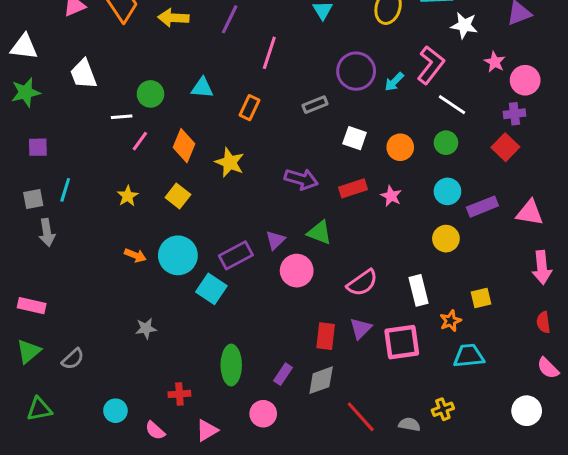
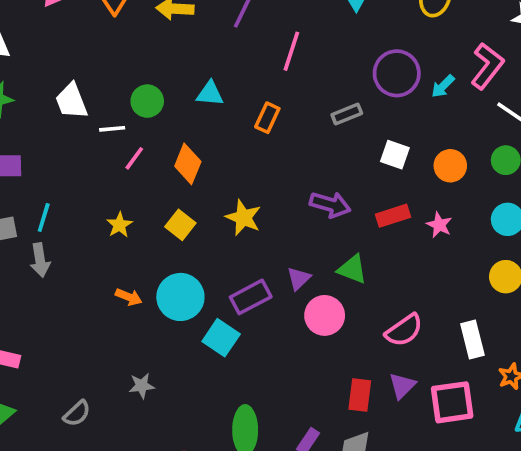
white trapezoid: (83, 74) -> (71, 101), moved
yellow star: (230, 162) -> (243, 217), moved
gray arrow: (47, 233) -> (40, 260), moved
gray semicircle: (73, 359) -> (77, 413), moved

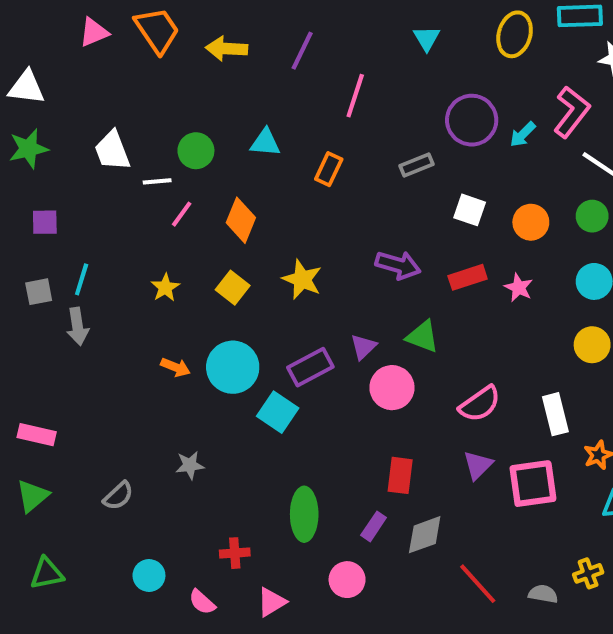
red rectangle: (360, 395) -> (400, 475), moved

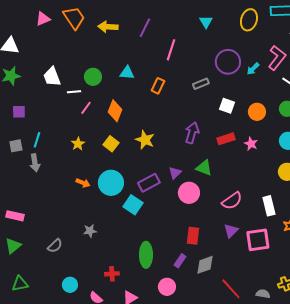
purple arrow: (398, 265) -> (192, 133), turned -90

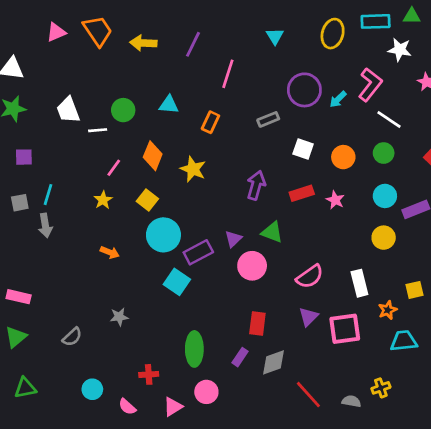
pink line: (86, 108) -> (114, 168), moved
yellow star: (145, 140) -> (193, 169), moved
cyan circle: (111, 183) -> (163, 235), moved
pink circle: (167, 287) -> (206, 392), moved

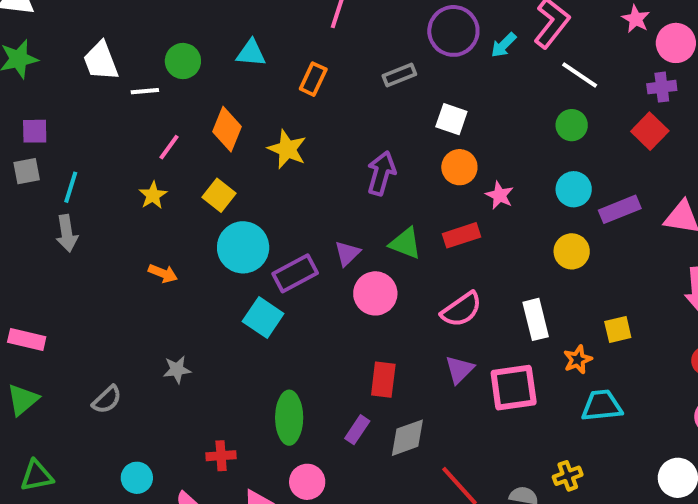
orange circle: (343, 157) -> (459, 167), moved
red rectangle: (302, 193) -> (461, 235), moved
gray square: (20, 203) -> (27, 171), moved

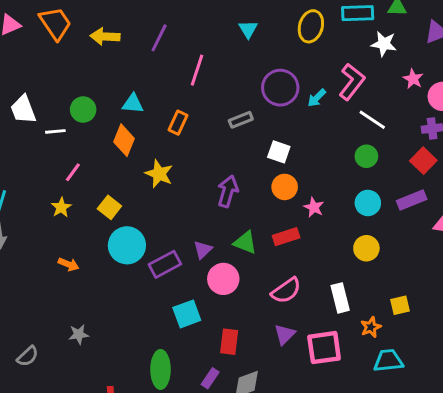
orange diamond: (227, 129) -> (124, 140), moved
purple rectangle: (620, 209) -> (412, 200), moved
cyan square: (263, 317) -> (187, 314), moved, turned 36

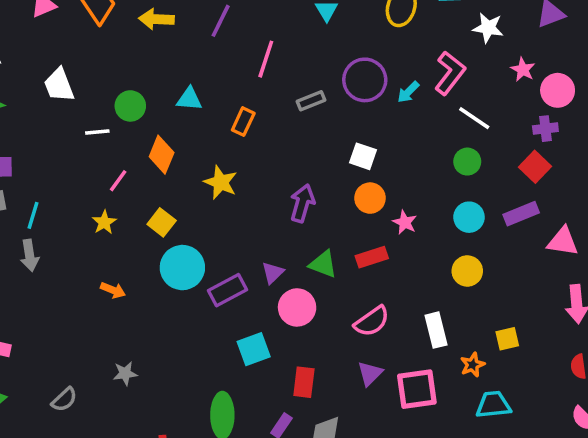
white trapezoid: (23, 110) -> (59, 85), moved
gray rectangle: (241, 120) -> (311, 101), moved
orange diamond: (124, 140) -> (162, 155), moved

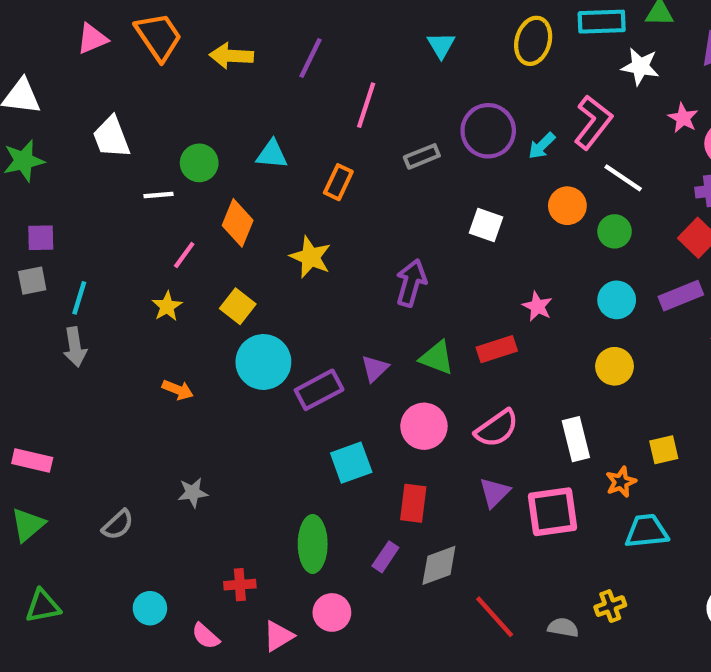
orange circle: (370, 198) -> (567, 206), moved
pink circle: (297, 307) -> (424, 426), moved

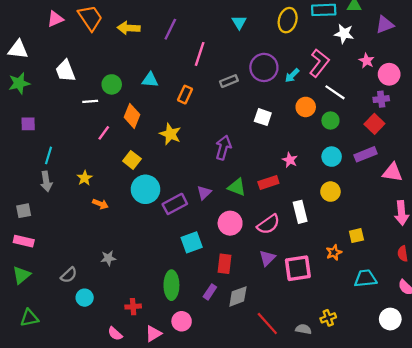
gray square: (32, 281) -> (24, 211), moved
yellow star: (167, 306) -> (85, 178), moved
white rectangle: (576, 439) -> (300, 212), moved
cyan trapezoid: (647, 531) -> (365, 278), moved
cyan circle: (150, 608) -> (85, 298), moved

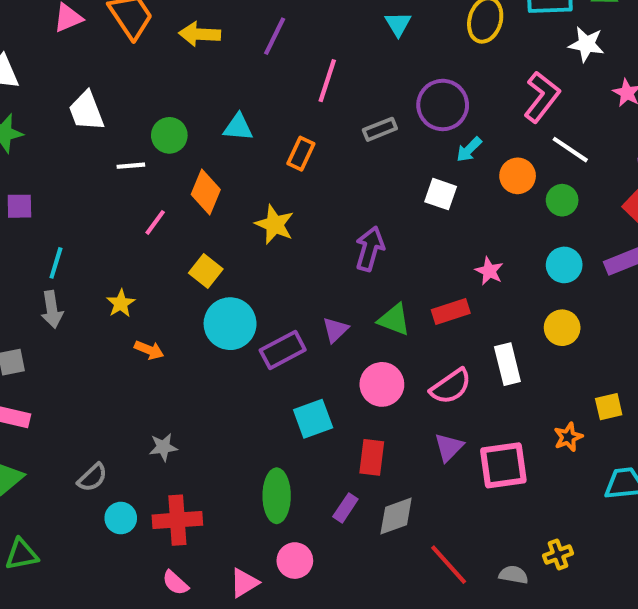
cyan arrow: (292, 75) -> (469, 150), moved
red cross: (133, 307) -> (177, 520), moved, size x1.6

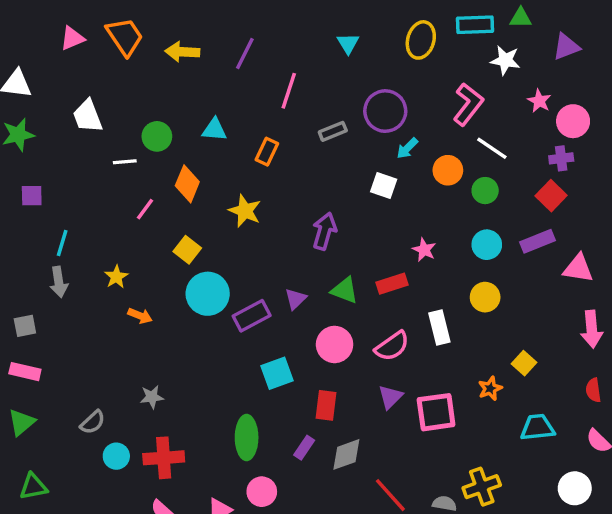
yellow square: (609, 407) -> (524, 363), turned -35
yellow cross: (558, 554) -> (482, 487), size x1.5

